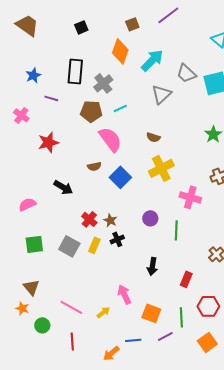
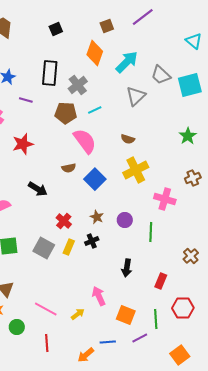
brown star: (110, 220) -> (97, 217), moved
orange square: (207, 342) -> (180, 355), moved

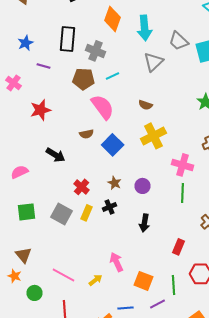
cyan arrow: (127, 62) -> (144, 28), turned 130
gray cross: (78, 85) -> (96, 51), turned -30
green line: (151, 232) -> (182, 193), moved
black arrow: (127, 268) -> (144, 223), moved

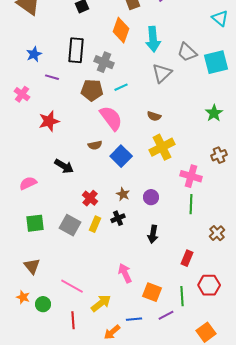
orange star: (14, 276) -> (23, 297), moved
yellow arrow: (96, 280) -> (101, 303), moved, size x1.5

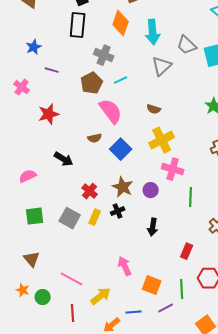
black rectangle: (76, 50) -> (78, 25), moved
brown pentagon: (92, 90) -> (92, 83), turned -30
pink cross: (191, 176) -> (173, 169), moved
brown star: (123, 194) -> (123, 187), size x1.5

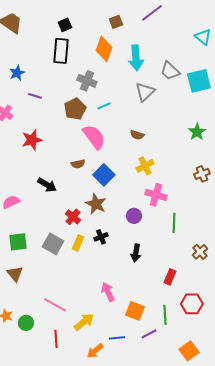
yellow cross: (162, 140) -> (145, 166), size x0.7
brown star: (123, 187) -> (96, 204), moved
brown triangle: (32, 259) -> (15, 274), moved

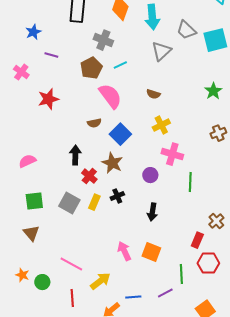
black arrow: (47, 185) -> (75, 155), moved, turned -120
brown cross: (200, 252) -> (216, 221), moved
red rectangle: (170, 277) -> (197, 240), moved
orange square: (135, 311) -> (151, 252), moved

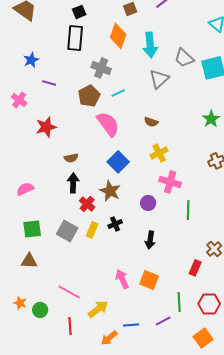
brown semicircle: (94, 123) -> (71, 158), moved
brown triangle: (31, 233) -> (29, 261), turned -48
red hexagon: (208, 263) -> (209, 304), moved

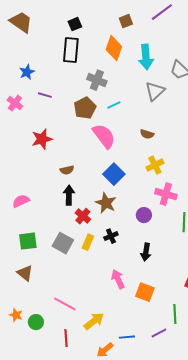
pink cross: (19, 100) -> (15, 103), moved
brown triangle: (29, 261) -> (25, 273), turned 36
pink arrow: (122, 279) -> (118, 279), moved

